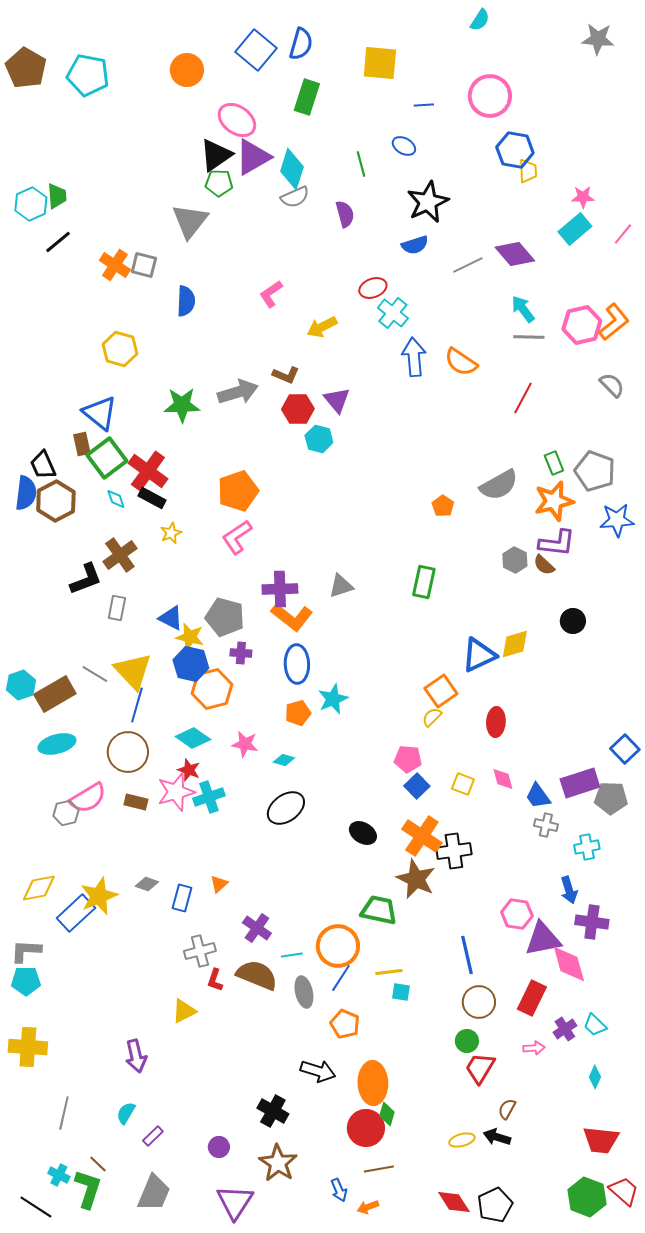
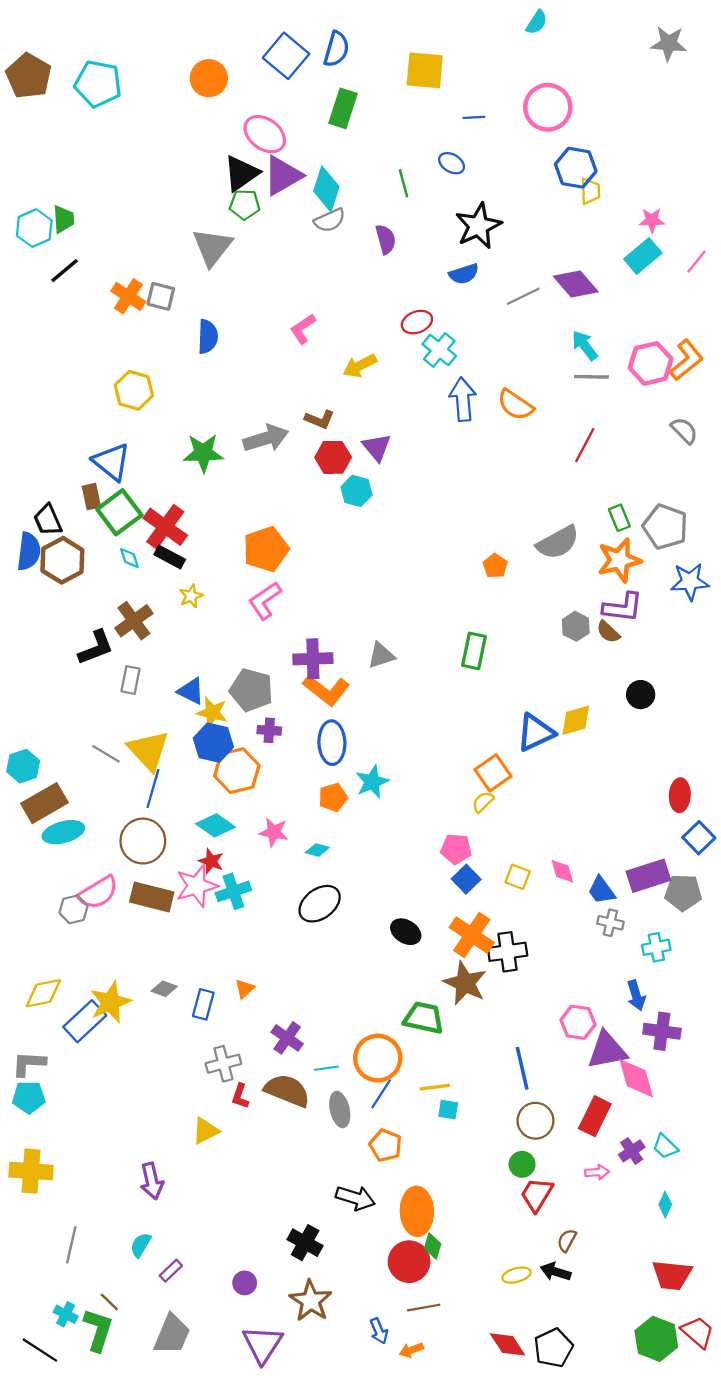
brown rectangle: (55, 694) -> (44, 803), moved
red ellipse: (496, 722) -> (680, 795), moved
brown rectangle: (136, 802) -> (152, 897), size x1.6

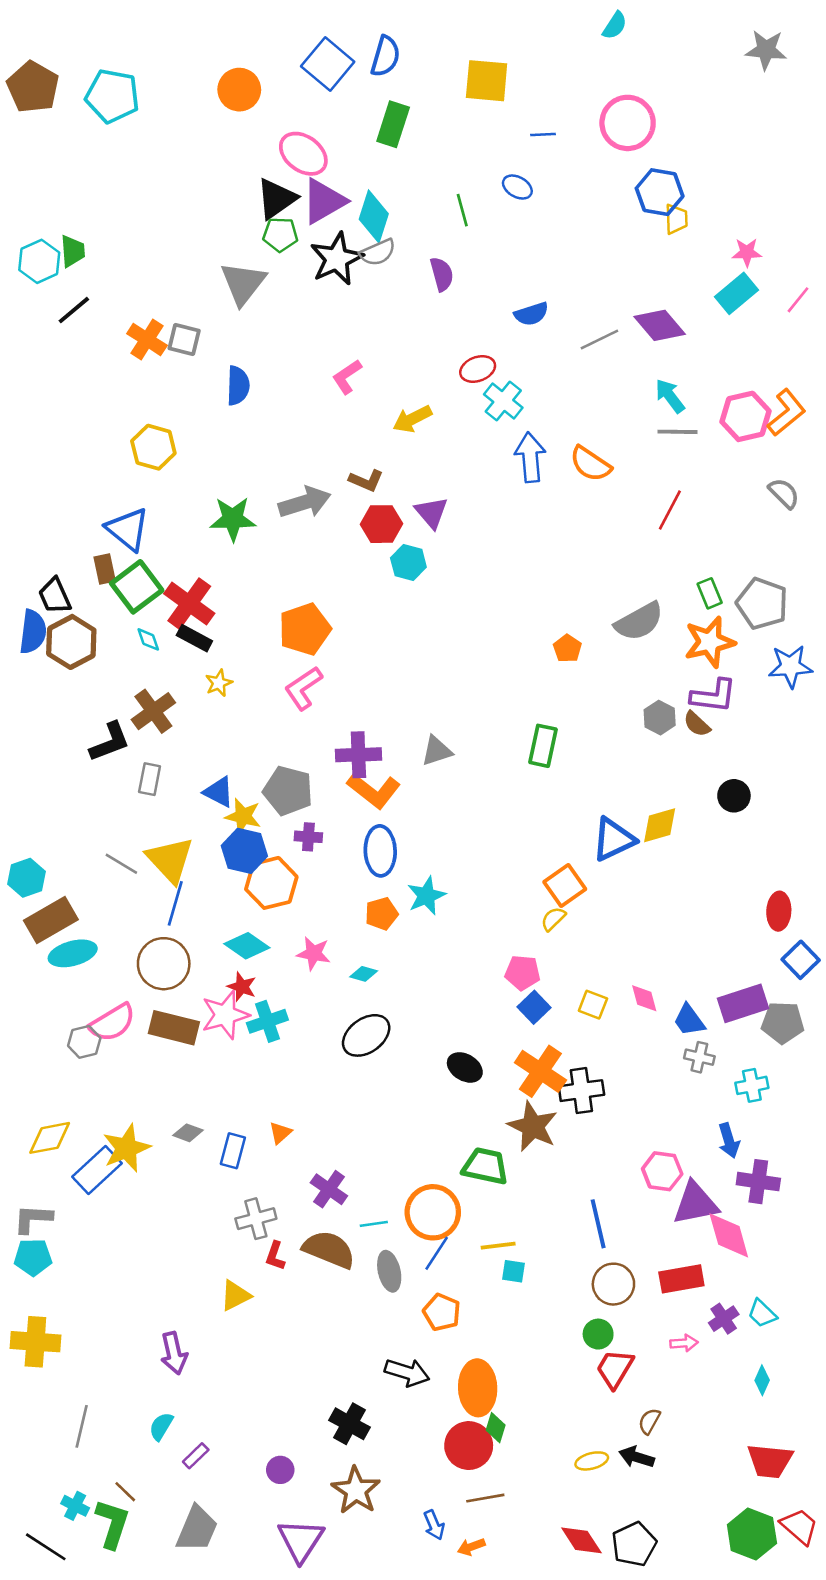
black star: (478, 226) -> (337, 259), moved
red rectangle: (595, 1116) -> (681, 1279), turned 54

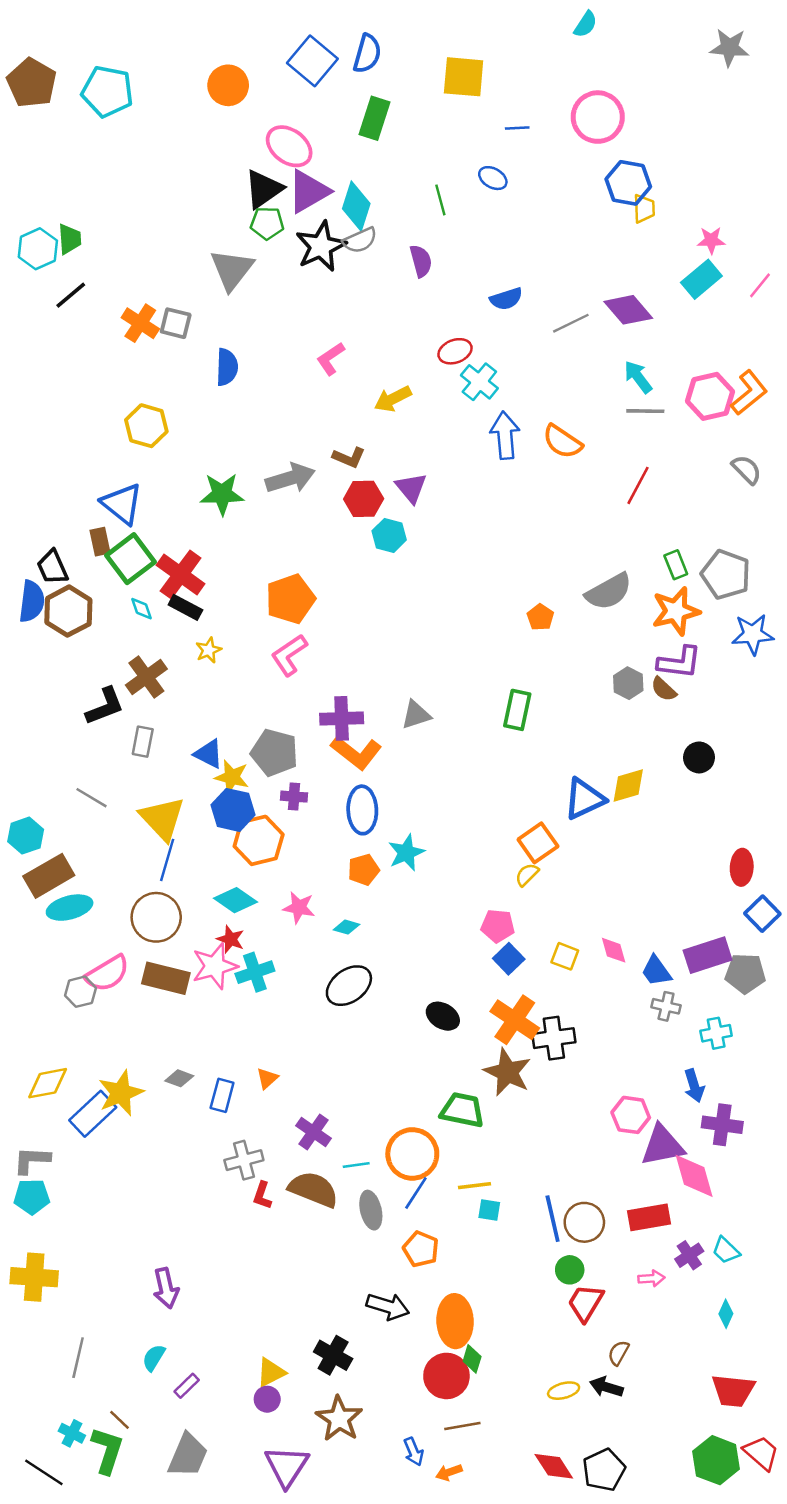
gray line: (121, 864) -> (91, 798), moved
blue line: (598, 1224) -> (553, 1219), moved
yellow triangle: (235, 1296) -> (271, 1372), moved

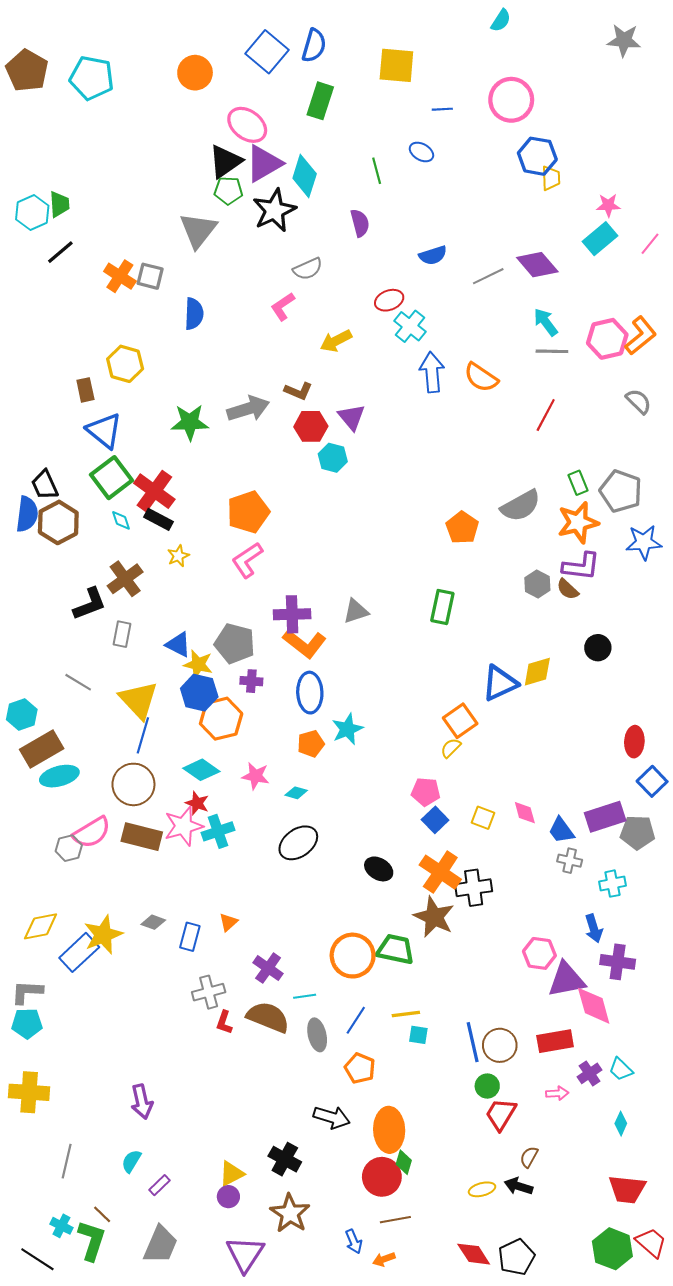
gray semicircle: (360, 240) -> (308, 269), moved
brown rectangle: (100, 542) -> (85, 390), moved
orange pentagon: (540, 617) -> (462, 528), size x1.4
orange circle: (412, 1154) -> (353, 956), moved

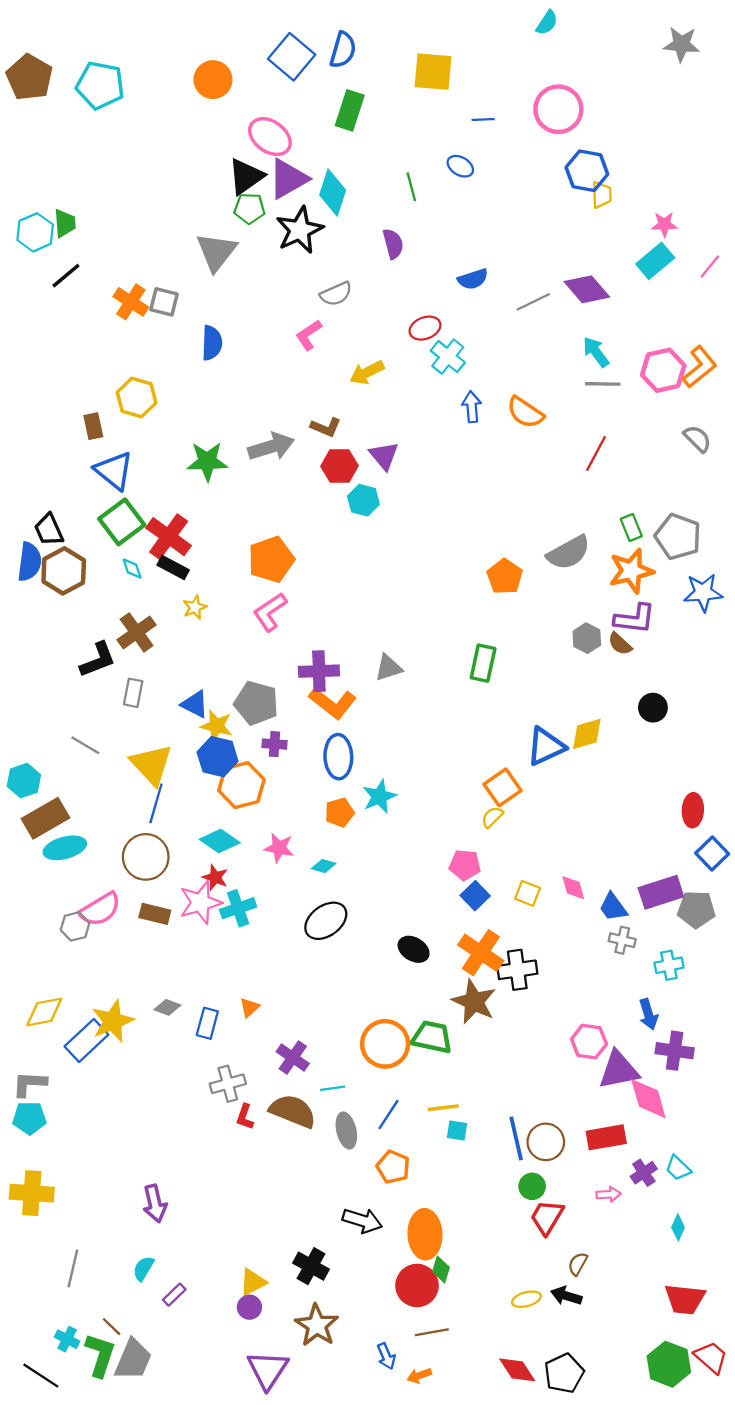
blue arrow: (432, 372) -> (472, 407), size x0.7
brown rectangle: (142, 837) -> (155, 914), size x0.7
gray trapezoid: (161, 1245) -> (133, 1360), moved

